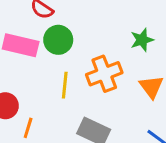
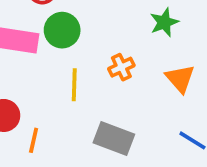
orange cross: (104, 74) -> (121, 67), size x0.6

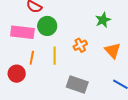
orange line: (34, 140) -> (32, 58), moved

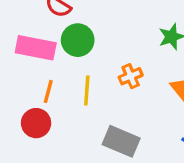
red circle: (17, 74) -> (36, 123), moved

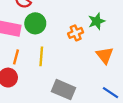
orange cross: (131, 76) -> (76, 33), moved

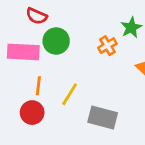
yellow line: (41, 56) -> (70, 94), moved, turned 36

